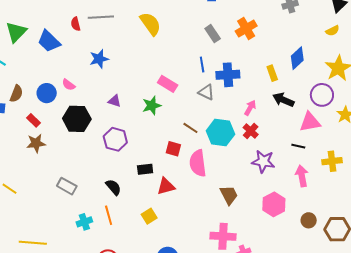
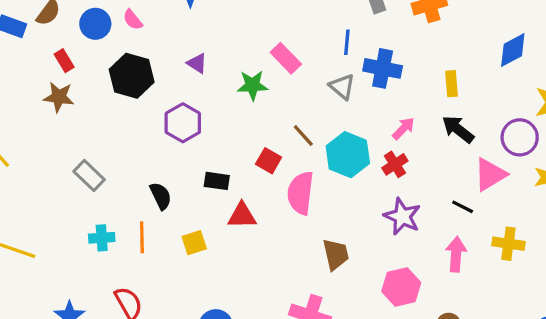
blue diamond: (297, 58) -> (513, 50), moved
pink triangle: (310, 122) -> (490, 174), turned -35
yellow square: (149, 216) -> (194, 243), moved

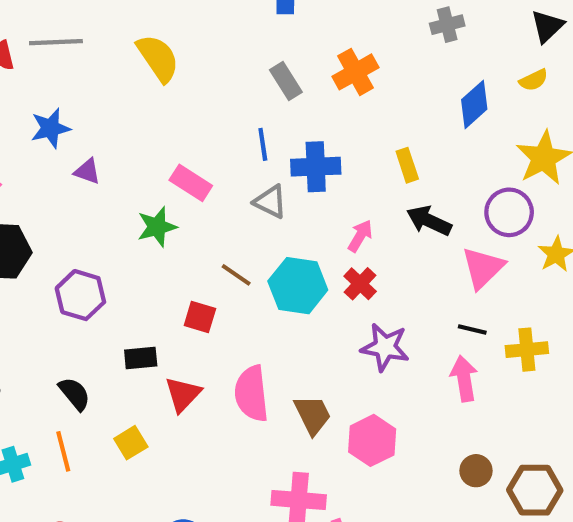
purple triangle: (197, 63) -> (87, 171), moved
pink semicircle: (301, 193) -> (252, 394), moved
black line: (463, 207) -> (472, 330), moved
red triangle: (242, 216) -> (183, 394), turned -32
pink hexagon: (401, 287) -> (372, 440), moved

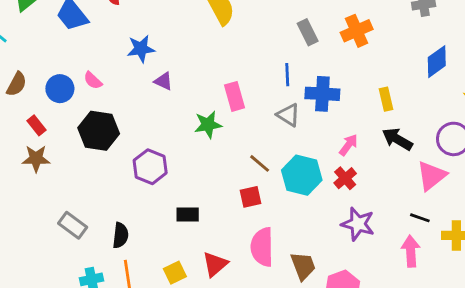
pink rectangle: (191, 183) -> (235, 96), turned 36
red square: (200, 317) -> (251, 197), moved, turned -35
black semicircle: (75, 394) -> (120, 235), moved, turned 40
red triangle: (183, 394) -> (215, 264), moved

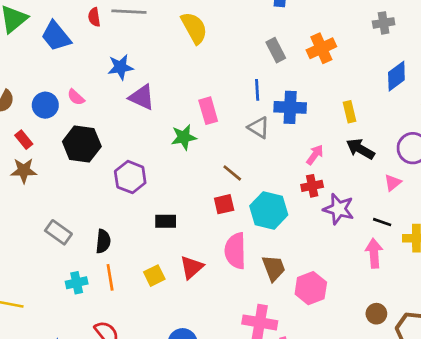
purple triangle: (163, 81) -> (142, 97), size x1.5
cyan hexagon: (302, 175) -> (269, 210), moved
pink triangle: (432, 176) -> (393, 183), size x0.6
red cross: (345, 178) -> (312, 186), turned 30
purple star: (358, 224) -> (339, 209), moved

